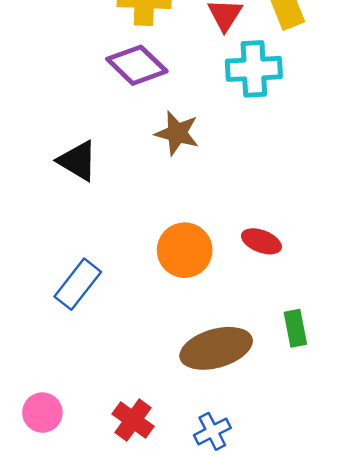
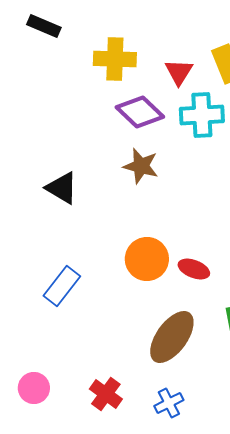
purple diamond: (137, 65) -> (140, 112), moved
red ellipse: (261, 241) -> (194, 269), moved
brown ellipse: (216, 348) -> (172, 337), turned -38

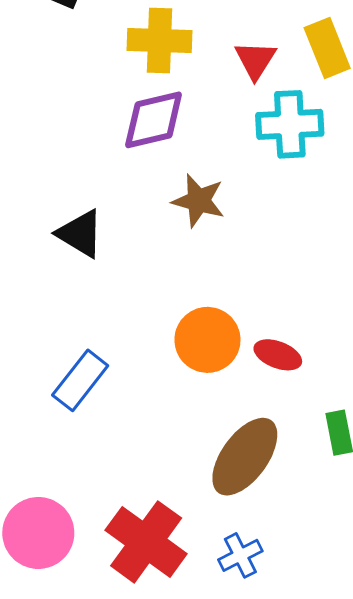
purple diamond: (140, 112) -> (154, 120), moved, turned -57
pink circle: (34, 388) -> (38, 533), size x1.5
red cross: (106, 394) -> (146, 542), size x1.6

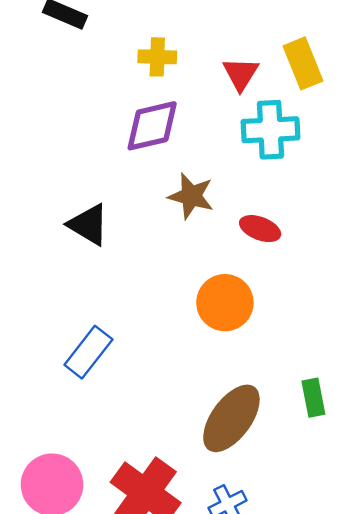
yellow cross: (160, 41) -> (157, 57), size x0.7
orange circle: (207, 340) -> (225, 303), moved
red ellipse: (278, 355) -> (260, 229), moved

